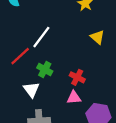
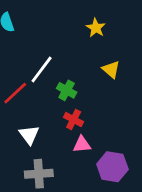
green cross: (45, 70) -> (67, 90), moved
red cross: (77, 77) -> (74, 120), moved

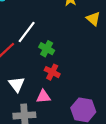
yellow triangle: (111, 69) -> (93, 19), moved
pink triangle: (82, 145) -> (43, 97), moved

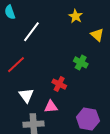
white line: (27, 32) -> (31, 32), moved
green cross: (47, 49) -> (81, 62), moved

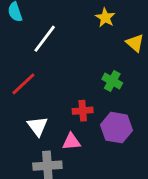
red cross: (59, 84) -> (83, 111), turned -32
purple hexagon: (88, 119) -> (117, 128), moved

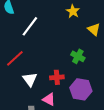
white triangle: (38, 126) -> (30, 79), moved
pink triangle: (71, 142) -> (49, 99), turned 32

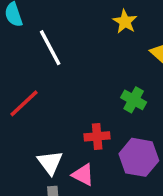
white line: (30, 26) -> (50, 48), turned -65
white triangle: (30, 79) -> (50, 163), moved

